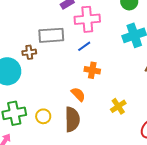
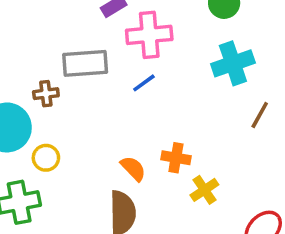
orange cross: (92, 70) -> (176, 158), moved
yellow circle: (43, 116) -> (46, 158), moved

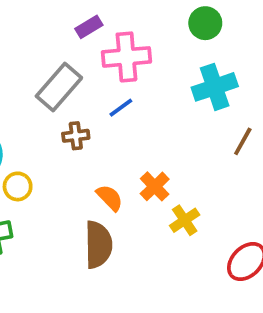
gray rectangle: (85, 63) -> (59, 87), turned -45
brown cross: (46, 94) -> (76, 136), moved
orange cross: (176, 158) -> (155, 186), turned 36

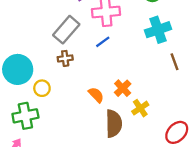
brown cross: (76, 136) -> (65, 58), moved
brown line: (243, 141) -> (175, 62), turned -49
brown semicircle: (98, 245) -> (114, 124), moved

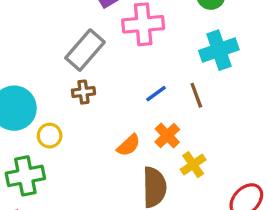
blue line: (103, 42) -> (156, 94), moved
brown line: (175, 62) -> (196, 95), moved
orange semicircle: (96, 95) -> (129, 145), turned 91

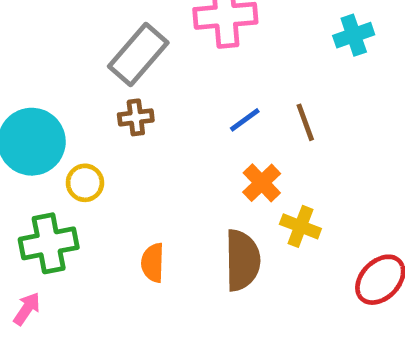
cyan cross: (219, 50) -> (354, 35), moved, size x0.7
orange semicircle: (129, 145) -> (153, 263), moved, turned 135
yellow cross: (193, 165) -> (300, 226), turned -35

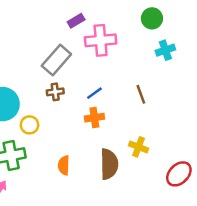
blue line: (245, 120) -> (94, 93), moved
orange cross: (262, 183) -> (94, 118), moved, turned 36

